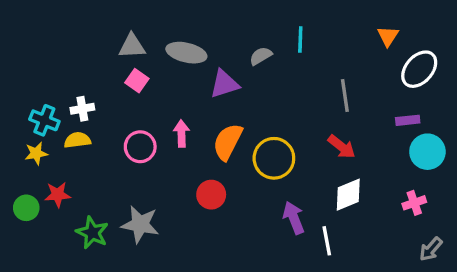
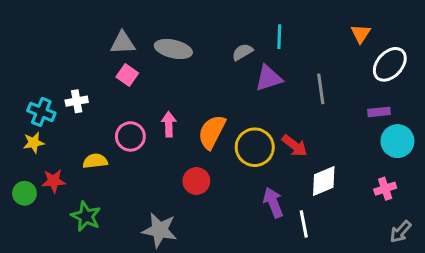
purple triangle: (224, 84) -> (269, 78), moved
yellow semicircle: (77, 140) -> (95, 161), moved
red arrow: (342, 147) -> (295, 146), moved
gray star: (140, 224) -> (160, 230), moved

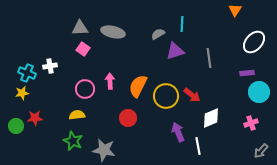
orange triangle: (361, 34) -> (235, 10), moved
yellow semicircle: (95, 161) -> (77, 115), moved
green star: (86, 216) -> (73, 141), moved

